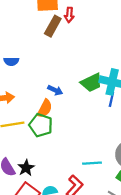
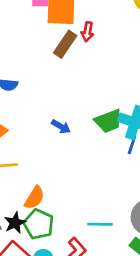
orange semicircle: (45, 108) -> (34, 198), moved
green pentagon: (41, 125) -> (39, 224), moved

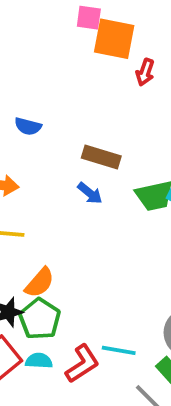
brown rectangle: (65, 44) -> (101, 157), moved, turned 64
cyan line: (100, 224) -> (119, 350), moved

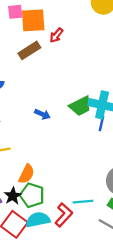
red arrow: (145, 72) -> (56, 35), turned 35
brown rectangle: (101, 157) -> (29, 50), moved, turned -35
cyan semicircle: (39, 361) -> (38, 220), size x1.5

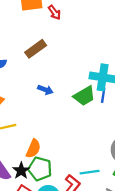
red arrow: (56, 35) -> (54, 12), turned -72
brown rectangle: (29, 50) -> (36, 49), moved
green trapezoid: (80, 106) -> (84, 96), moved

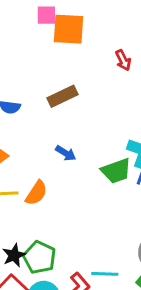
red arrow: (54, 12) -> (123, 60), moved
orange semicircle: (33, 149) -> (36, 193), moved

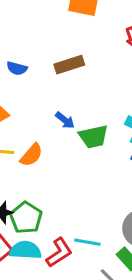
green trapezoid: (116, 171) -> (94, 137), moved

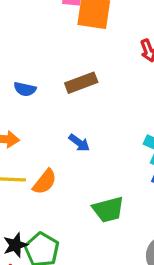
green trapezoid: (94, 137) -> (108, 210), moved

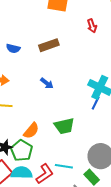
orange semicircle: (45, 182) -> (31, 131), moved

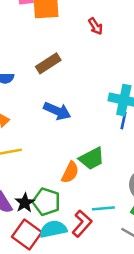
blue arrow: (47, 83) -> (57, 111), size x1.5
orange semicircle: (31, 131) -> (70, 172), moved

